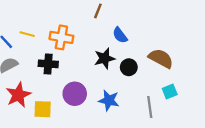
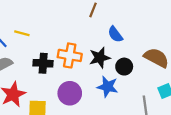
orange cross: (61, 37) -> (70, 55), moved
blue star: (109, 100) -> (107, 87), moved

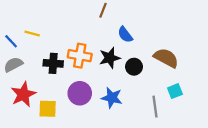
blue star: (107, 87) -> (112, 98), moved

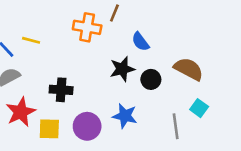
orange cross: (80, 56) -> (87, 27), moved
black cross: (53, 63) -> (61, 90), moved
cyan square: (175, 91) -> (199, 108), turned -32
purple circle: (80, 93) -> (87, 126), moved

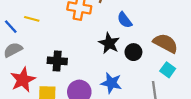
black star: (122, 69) -> (109, 43), turned -30
cyan square: (199, 108) -> (168, 70), moved

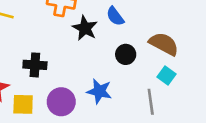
black star: (109, 43) -> (85, 28), moved

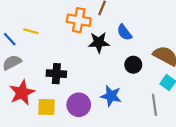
black star: (85, 28) -> (99, 42), turned -30

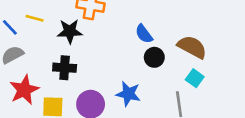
blue semicircle: (124, 32) -> (144, 34), moved
black star: (99, 42) -> (70, 31), moved

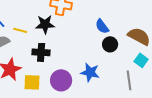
yellow line: (35, 18) -> (20, 30), moved

